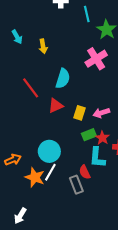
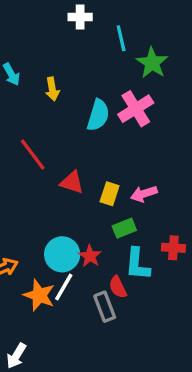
cyan semicircle: (63, 79) -> (98, 115), moved
red triangle: (56, 106) -> (72, 182), turned 42
red star: (102, 138) -> (90, 256), moved

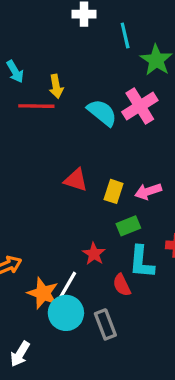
cyan semicircle: (98, 115) -> (102, 113), turned -68
red line: (33, 154) -> (36, 106), moved, turned -52
cyan circle: (62, 254) -> (66, 313), moved
gray rectangle: (105, 307) -> (105, 324), moved

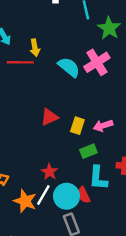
red triangle: (76, 180) -> (49, 117), turned -42
red star: (94, 254) -> (49, 172), moved
cyan circle: (66, 313) -> (66, 196), moved

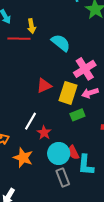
pink cross: (97, 62) -> (85, 69), moved
yellow rectangle: (77, 126) -> (68, 93), size x1.5
cyan L-shape: (98, 178) -> (86, 165), moved
white line: (43, 195) -> (30, 121), moved

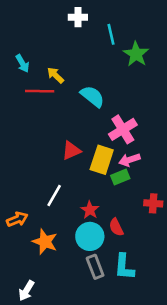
yellow arrow: (32, 26) -> (55, 75), turned 144
green rectangle: (77, 115) -> (120, 177), moved
red star: (44, 133) -> (90, 210), moved
red semicircle: (73, 152) -> (116, 227), moved
cyan L-shape: (86, 165) -> (124, 267), moved

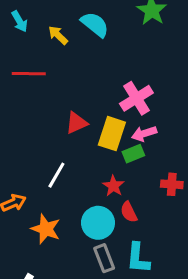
red line: (40, 91) -> (29, 74), moved
cyan semicircle: (92, 96) -> (95, 24), moved
red star: (90, 210) -> (113, 186), moved

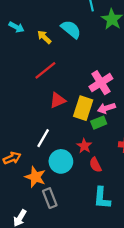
cyan arrow: (20, 21) -> (16, 27), turned -32
red line: (29, 74) -> (45, 70), moved, turned -40
cyan circle: (98, 223) -> (61, 161), moved
gray rectangle: (104, 258) -> (50, 198), moved

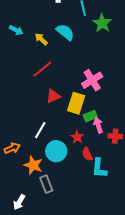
pink arrow: (106, 108) -> (98, 125), moved, turned 91
cyan L-shape: (102, 198) -> (99, 168), moved

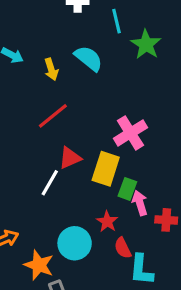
yellow arrow: (41, 39) -> (51, 69), turned -152
green rectangle: (90, 116) -> (127, 189), turned -48
white line: (40, 130) -> (50, 183), moved

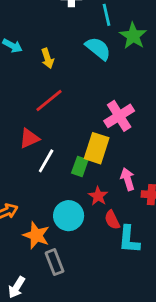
cyan semicircle: (89, 58) -> (98, 49), moved
red triangle: (70, 158) -> (29, 138), moved
green rectangle: (127, 189) -> (80, 166), moved

